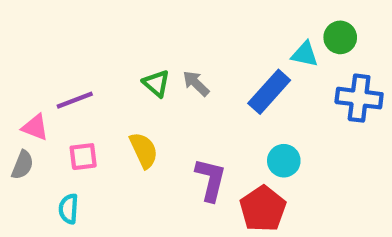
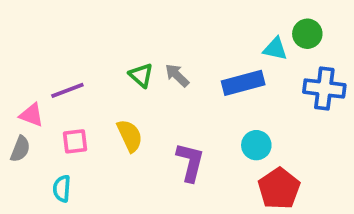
blue rectangle: (269, 92) -> (243, 83), turned 33
red pentagon: (263, 209) -> (279, 189), moved

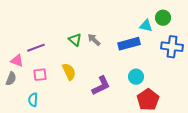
purple L-shape: (190, 162) -> (101, 86), turned 50

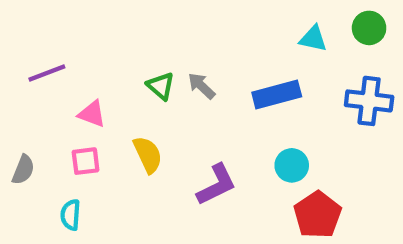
green circle: (163, 18) -> (369, 28), moved
cyan triangle: (146, 26) -> (313, 39), moved
purple line: (36, 48) -> (47, 73), moved
pink triangle: (17, 61) -> (92, 114), moved

